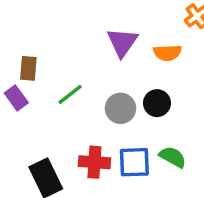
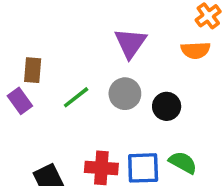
orange semicircle: (167, 53) -> (196, 50), moved
gray circle: (120, 108) -> (125, 94), moved

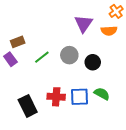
purple triangle: (130, 43) -> (84, 24), moved
brown rectangle: (33, 70) -> (18, 42), turned 64

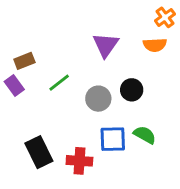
purple triangle: (84, 24) -> (106, 45), moved
gray circle: (69, 55) -> (98, 99), moved
red cross: (56, 97) -> (79, 161), moved

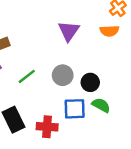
green line: (59, 83) -> (27, 76), moved
black circle: (132, 90) -> (90, 82), moved

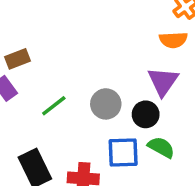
purple triangle: (69, 31) -> (163, 81), moved

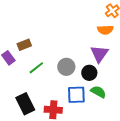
brown rectangle: (17, 59) -> (24, 45), moved

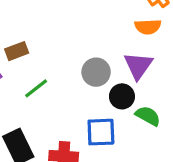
gray circle: (66, 67) -> (96, 72), moved
green semicircle: (98, 92) -> (148, 116), moved

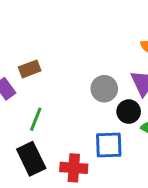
green line: (36, 88) -> (36, 119), moved, turned -30

